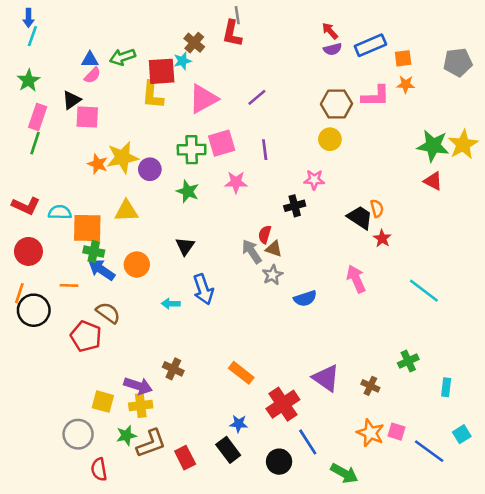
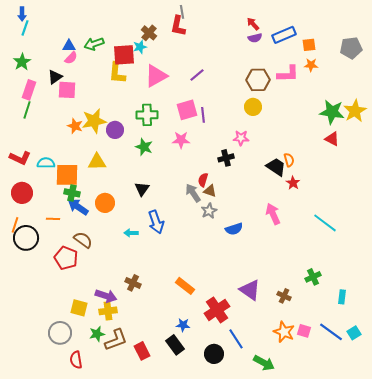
pink square: (222, 143) -> (187, 110), moved
blue line: (429, 451) -> (331, 332), moved

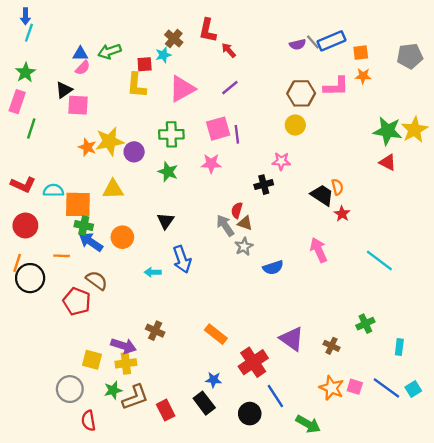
gray line: (182, 12) -> (313, 42), moved, turned -32
red arrow: (253, 24) -> (229, 50), moved
red square: (124, 55) -> (145, 64), size x0.6
pink rectangle: (29, 90) -> (17, 102), moved

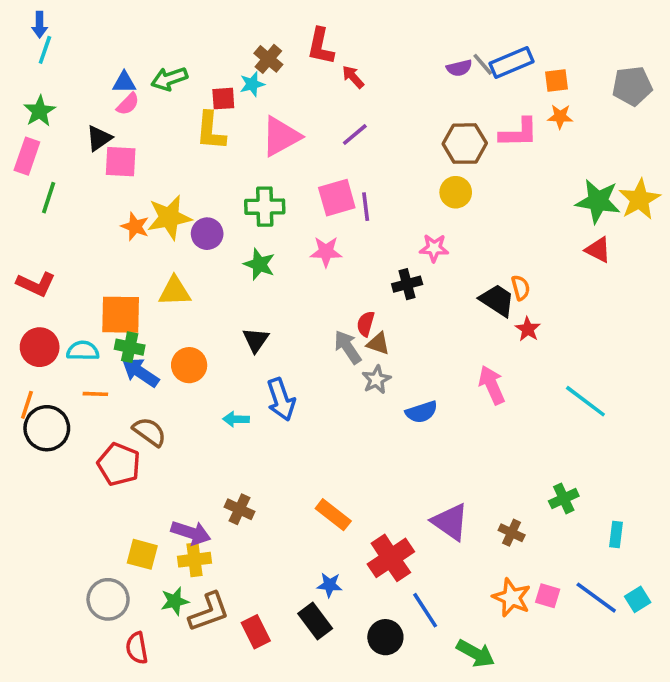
cyan semicircle: (53, 190) -> (83, 351), moved

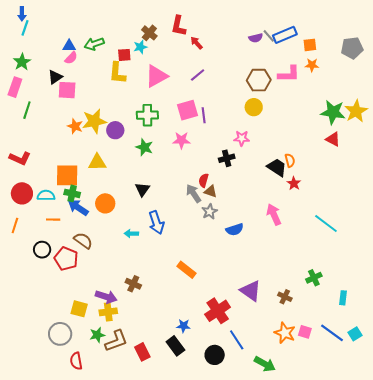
black circle: (47, 428) -> (42, 250), moved, size x0.7
orange rectangle: (333, 515) -> (186, 270), moved

